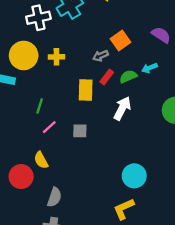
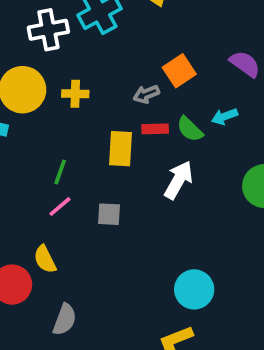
green semicircle: (128, 76) -> (190, 129), turned -114
red rectangle: (107, 77) -> (155, 129), turned 49
green line: (40, 106) -> (60, 172), moved

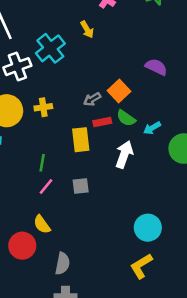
orange square: (179, 71) -> (119, 91), moved
cyan arrow: (224, 117) -> (152, 128), moved

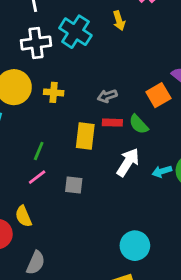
cyan cross: (50, 48) -> (75, 32), turned -32
orange square: (119, 91) -> (158, 95), moved
cyan arrow: (152, 128) -> (162, 171), moved

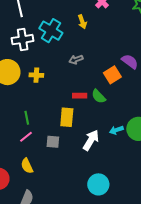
gray arrow: (107, 96) -> (76, 60), moved
yellow rectangle: (85, 136) -> (67, 117), moved
green line: (39, 151) -> (27, 118), turned -32
white arrow: (128, 162) -> (91, 140), moved
yellow semicircle: (23, 216) -> (27, 166), moved

